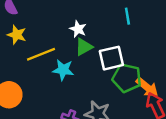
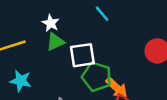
cyan line: (127, 16) -> (102, 14), turned -35
cyan star: (63, 70) -> (21, 81), moved

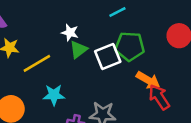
cyan line: (102, 14) -> (117, 12), turned -63
green pentagon: (97, 77) -> (130, 46), moved

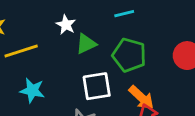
green triangle: (79, 50) -> (86, 44), moved
white square: (108, 56) -> (97, 86), moved

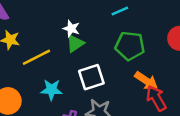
green triangle: (86, 44) -> (75, 43), moved
white square: (97, 86) -> (91, 77), moved

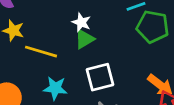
green pentagon: (130, 46) -> (153, 27), moved
yellow line: (36, 57) -> (41, 52), turned 40

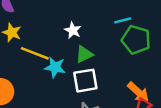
green triangle: (84, 39) -> (84, 54), moved
cyan star: (55, 88) -> (55, 67), moved

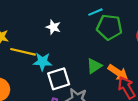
green triangle: (84, 54) -> (94, 66), moved
white square: (85, 81) -> (59, 79), moved

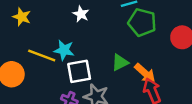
yellow line: (23, 52) -> (42, 56), moved

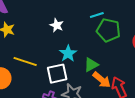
cyan star: (64, 50) -> (68, 54), moved, turned 30
orange arrow: (145, 73) -> (102, 80), moved

